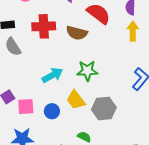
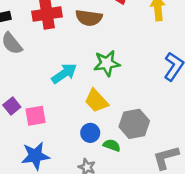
gray hexagon: (104, 108) -> (134, 124), moved
blue circle: (52, 111) -> (90, 133), moved

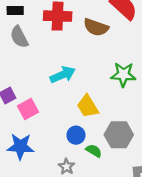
green star: (107, 63) -> (123, 75), moved
pink square: (36, 116) -> (28, 109), turned -30

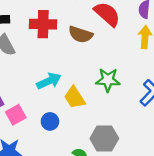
yellow trapezoid: (88, 106) -> (74, 98), moved
blue circle: (76, 135) -> (50, 121), moved

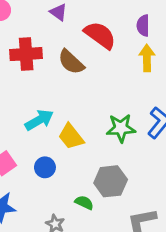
brown semicircle: (81, 34) -> (71, 62), turned 30
green star: (108, 80) -> (121, 128), moved

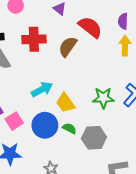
brown semicircle: (71, 62) -> (68, 47), turned 80
blue circle: (45, 167) -> (45, 125), size x1.6
green semicircle: (84, 203) -> (69, 128), moved

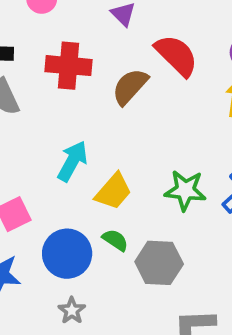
cyan arrow: (42, 89) -> (72, 161), turned -40
yellow trapezoid: (65, 103) -> (113, 191), turned -110
blue circle: (45, 125) -> (67, 254), moved

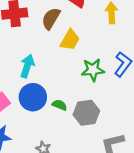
yellow trapezoid: (113, 191) -> (70, 40), moved
blue circle: (67, 254) -> (33, 97), moved

